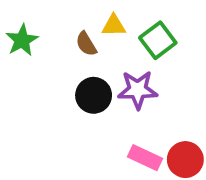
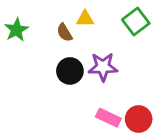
green square: (158, 40) -> (136, 22), moved

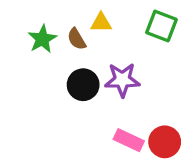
green square: (136, 22) -> (161, 26), turned -32
green star: (16, 30) -> (42, 39), moved

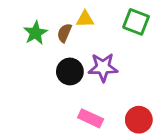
brown semicircle: (77, 39) -> (64, 33), turned 54
pink rectangle: (129, 140) -> (91, 118), moved

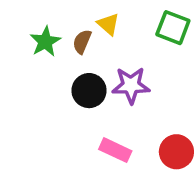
yellow triangle: (85, 19) -> (108, 24), turned 42

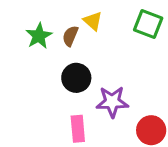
purple star: (131, 85) -> (112, 102), moved
pink rectangle: (115, 150) -> (78, 129), moved, turned 60

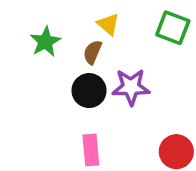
brown semicircle: (70, 36) -> (93, 52), moved
purple star: (112, 102) -> (131, 87), moved

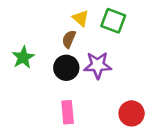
green square: (173, 28) -> (113, 21), moved
green star: (45, 42) -> (23, 57), moved

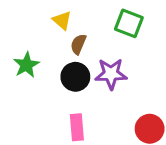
yellow triangle: (81, 18) -> (62, 20), moved

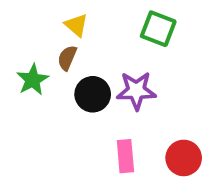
brown semicircle: (78, 44) -> (67, 58), moved
pink rectangle: (77, 127) -> (125, 156), moved

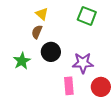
green star: (33, 80) -> (22, 61), moved
purple star: (136, 91) -> (83, 63), moved

